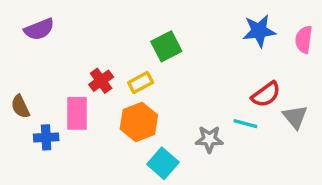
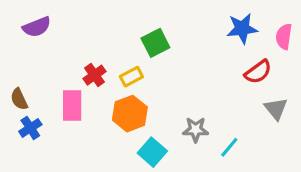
red semicircle: (266, 94) -> (258, 72), moved
cyan line: (245, 124) -> (229, 147), moved, turned -65
blue cross: (46, 137) -> (30, 128), moved, turned -30

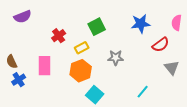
blue star: (242, 29) -> (141, 24), moved
red cross: (95, 75) -> (59, 36), moved
gray star: (196, 130) -> (116, 58), moved

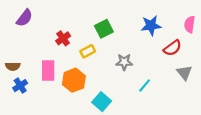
purple semicircle: (23, 17) -> (24, 18), turned -30
brown semicircle: (12, 62) -> (13, 66), turned -64
orange hexagon: (81, 71) -> (74, 80), moved
cyan line: (143, 92) -> (145, 86), moved

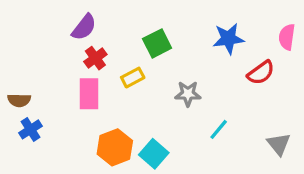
purple semicircle: (24, 18) -> (84, 27), moved
pink rectangle: (48, 71) -> (89, 94), moved
gray triangle: (184, 73) -> (279, 144), moved
orange hexagon: (74, 80) -> (115, 147), moved

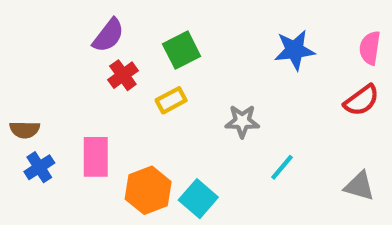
green square: (157, 43) -> (182, 50), moved
red semicircle: (261, 73) -> (362, 100), moved
pink rectangle: (89, 94) -> (96, 157), moved
gray triangle: (279, 144) -> (359, 186), turned -35

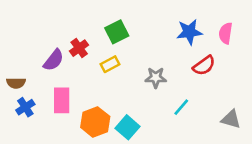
purple semicircle: (108, 35) -> (54, 60), moved
pink semicircle: (370, 48) -> (226, 33), moved
red semicircle: (362, 100) -> (204, 65), moved

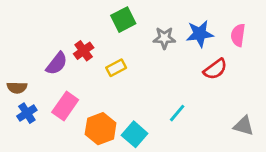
green square: (117, 32) -> (123, 20), moved
gray star: (156, 78) -> (164, 38), moved
pink rectangle: (62, 100) -> (65, 106), turned 35
cyan line: (181, 107) -> (177, 113), moved

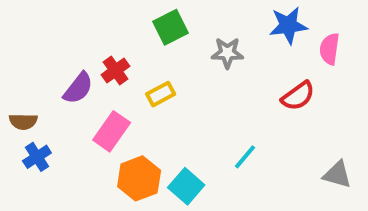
blue star: (200, 34) -> (288, 25), moved
pink rectangle: (65, 106) -> (112, 131), moved

